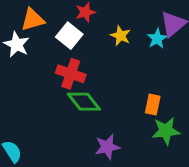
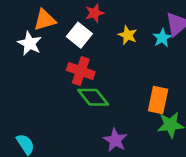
orange rectangle: (153, 104) -> (158, 100), size x1.4
purple star: (107, 147) -> (115, 140), turned -30

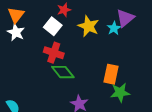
orange triangle: (45, 20) -> (16, 15), moved, turned -36
yellow star: (128, 35) -> (88, 26), size x1.5

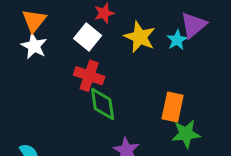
green diamond: (63, 72) -> (103, 104), turned 30

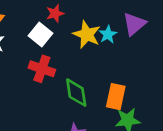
cyan star: (177, 40) -> (108, 34), moved
green diamond: (103, 104) -> (76, 93), moved

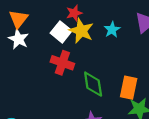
yellow star: (87, 34) -> (81, 31), moved
cyan star: (108, 34) -> (112, 30), moved

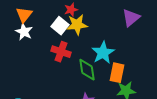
cyan star: (112, 30) -> (103, 53), moved, size x1.6
yellow star: (81, 31) -> (77, 25), turned -30

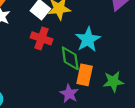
orange rectangle: (117, 73) -> (85, 75), moved

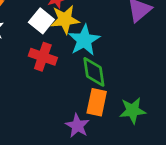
cyan star: (88, 40) -> (84, 40), moved
green diamond: (70, 58) -> (94, 72), moved

